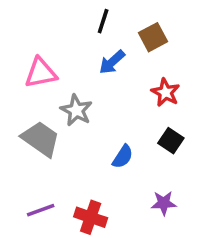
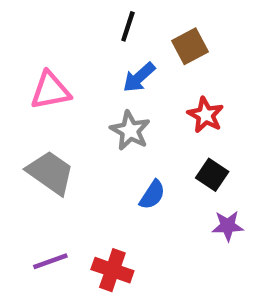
gray star: (76, 110) -> (130, 131), moved
purple star: (164, 203) -> (228, 226), moved

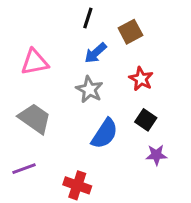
blue semicircle: (152, 195) -> (105, 134), size x1.5
purple line: (50, 261) -> (24, 169), moved

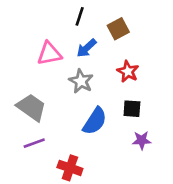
pink triangle: (35, 62) -> (49, 54), moved
black square: (146, 120) -> (132, 109), turned -30
purple line: (24, 169) -> (34, 143), moved

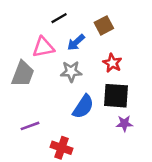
black line: (80, 16) -> (59, 18), moved, turned 42
gray star: (81, 81) -> (71, 71), turned -30
gray trapezoid: (31, 107) -> (23, 74), moved, turned 76
black square: (132, 109) -> (116, 96), size x1.6

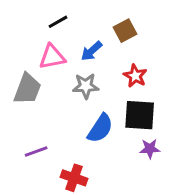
black line: (59, 18) -> (58, 22), moved

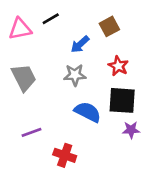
pink triangle: (52, 57) -> (20, 29), moved
gray trapezoid: (27, 89) -> (24, 77), turned -48
blue semicircle: (100, 128) -> (88, 112), turned -96

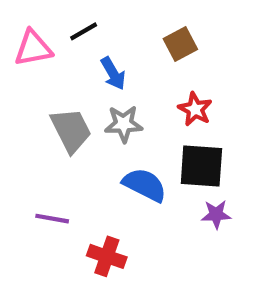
blue arrow: (80, 44) -> (113, 73), moved, turned -78
gray trapezoid: (24, 77) -> (71, 130), moved
purple line: (31, 132) -> (52, 219), turned 30

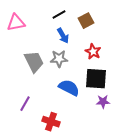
black line: (84, 31) -> (59, 15), moved
blue arrow: (113, 73) -> (63, 36), moved
purple line: (52, 219) -> (25, 104), turned -70

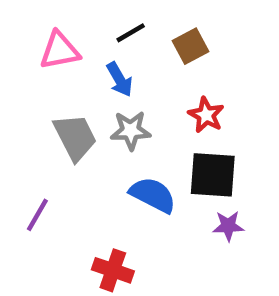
pink triangle: (16, 23) -> (60, 51), moved
blue arrow: (63, 36) -> (120, 79), moved
purple line: (25, 104) -> (37, 215), moved

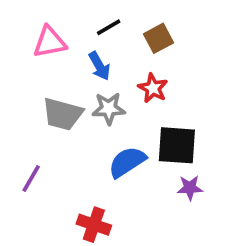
red star: (206, 115) -> (153, 88), moved
gray trapezoid: (75, 137) -> (63, 114), turned 132
blue semicircle: (153, 195) -> (127, 162), turned -60

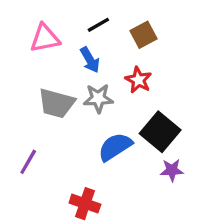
black square: (177, 145) -> (160, 132), turned 36

